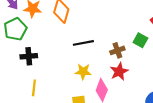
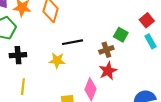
green square: (140, 40) -> (121, 35), moved
yellow star: (83, 72) -> (57, 60), moved

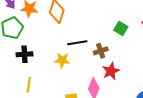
green square: (121, 35) -> (121, 28), moved
brown cross: (106, 50) -> (101, 51), moved

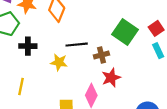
green square: (121, 28) -> (125, 32), size x1.6
black cross: (24, 54) -> (28, 46), moved

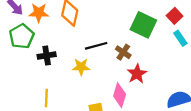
brown cross: (101, 55) -> (123, 52), turned -32

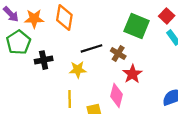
yellow line: (46, 98) -> (70, 99), moved

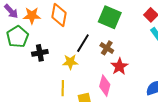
green square: (137, 26) -> (110, 17), moved
black line: (91, 48) -> (83, 43), turned -42

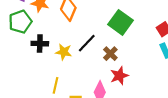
yellow star: (70, 62) -> (64, 52), moved

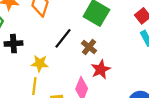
yellow star: (64, 52) -> (40, 63), moved

